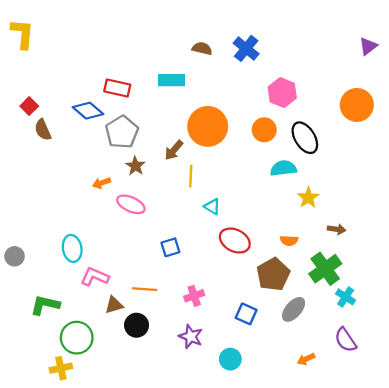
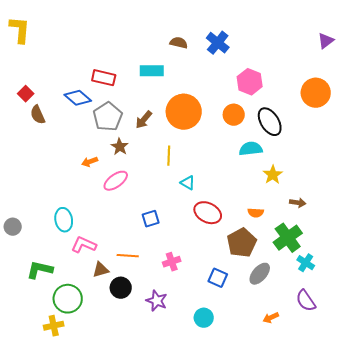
brown arrow: (174, 150) -> (144, 120), moved
pink ellipse: (131, 204) -> (116, 181), turned -60
purple star: (191, 337) -> (157, 301), moved

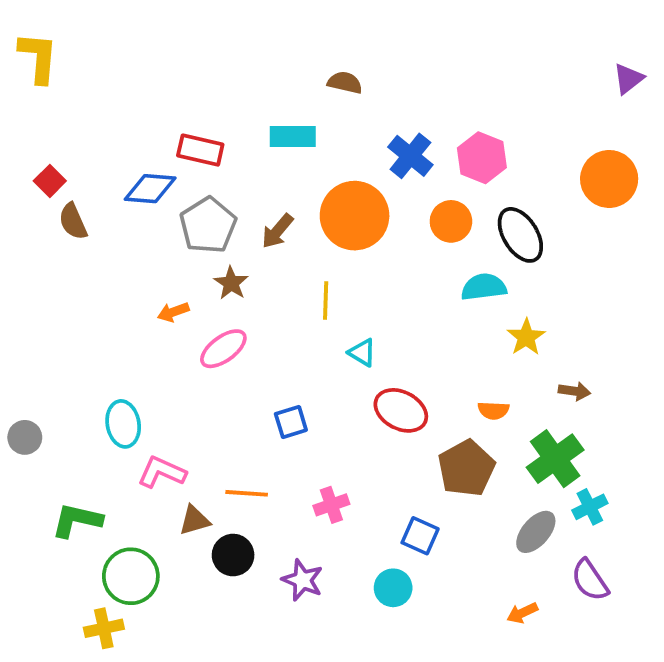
blue cross: (218, 43) -> (410, 156), moved
blue diamond: (78, 98) -> (150, 189), turned -36
cyan cross: (306, 263) -> (590, 507), turned 30
gray ellipse: (260, 274) -> (536, 532), moved
cyan circle: (204, 318) -> (393, 588), moved

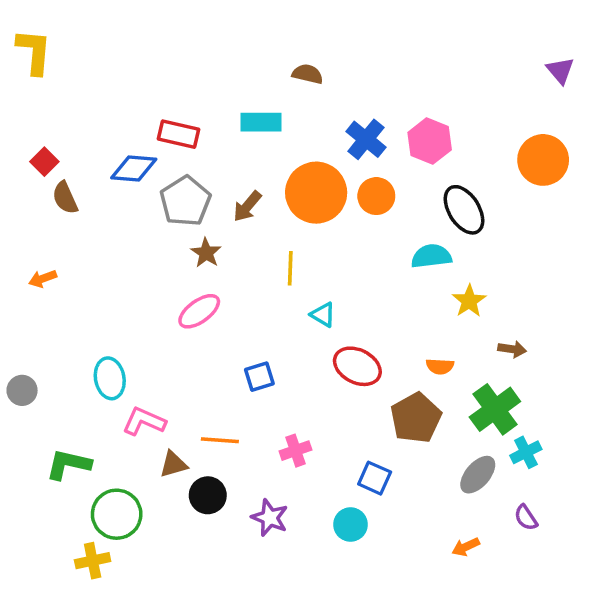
purple triangle: (628, 79) -> (560, 71), turned -32
orange circle: (451, 221) -> (376, 196), moved
orange arrow: (173, 312) -> (43, 279), moved
purple semicircle: (590, 580) -> (526, 518), size x0.7

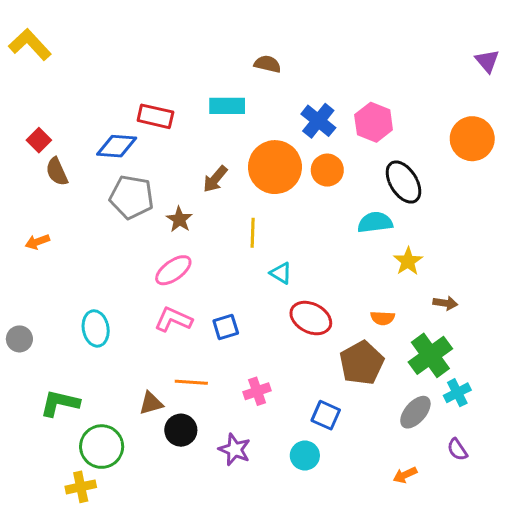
yellow L-shape: (34, 52) -> (30, 45), turned -48
gray pentagon: (185, 201) -> (132, 197), moved, turned -30
pink L-shape: (144, 421) -> (173, 320), moved

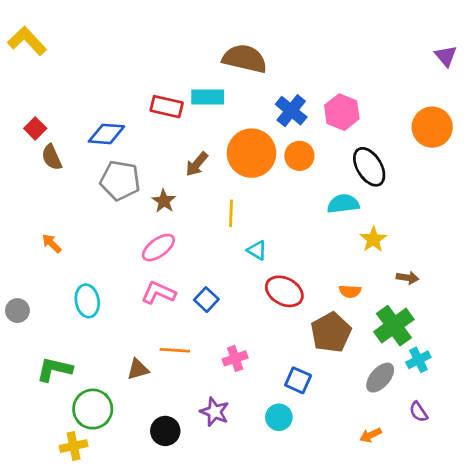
brown semicircle: (267, 64) -> (245, 59), size x1.8
red rectangle: (155, 116) -> (167, 107), moved
orange arrow: (37, 242) -> (52, 243), moved, turned 65
blue square: (226, 327) -> (206, 300), turned -30
black circle: (181, 430) -> (165, 431), moved

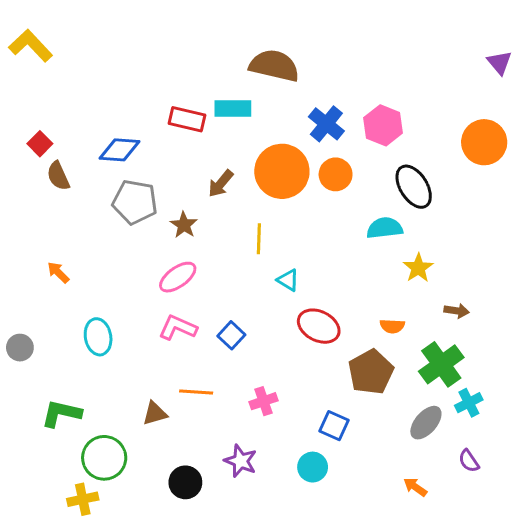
orange arrow: (371, 435) -> (415, 487), turned 60

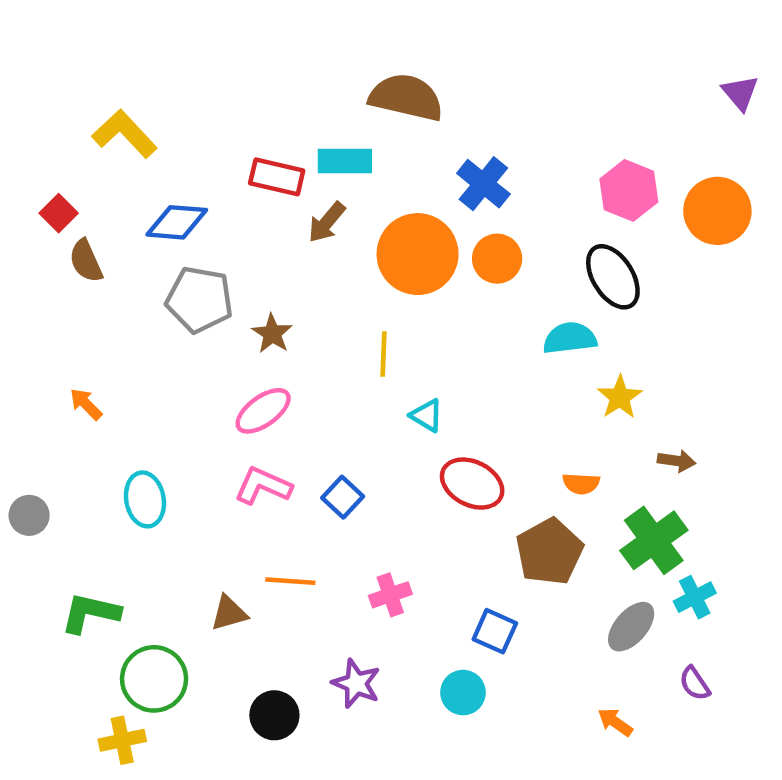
yellow L-shape: (31, 46) -> (124, 134), moved
pink hexagon: (383, 125) -> (629, 190), moved
brown arrow: (221, 184) -> (327, 222), moved

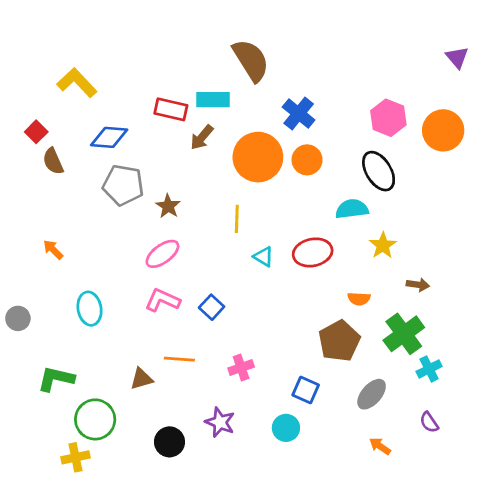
brown semicircle: (406, 97) -> (251, 60), turned 45
red ellipse: (472, 484) -> (313, 252), moved, turned -39
gray ellipse: (631, 627) -> (372, 394), moved

